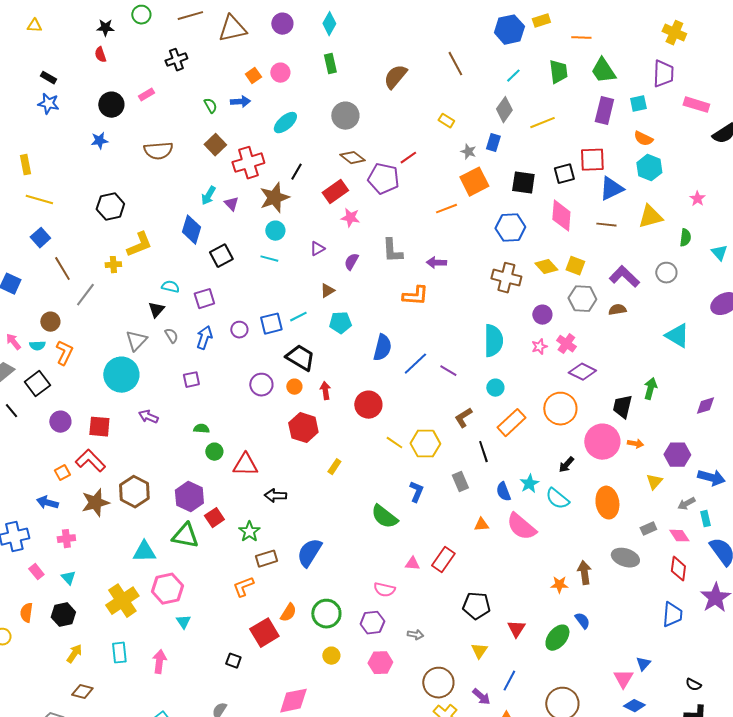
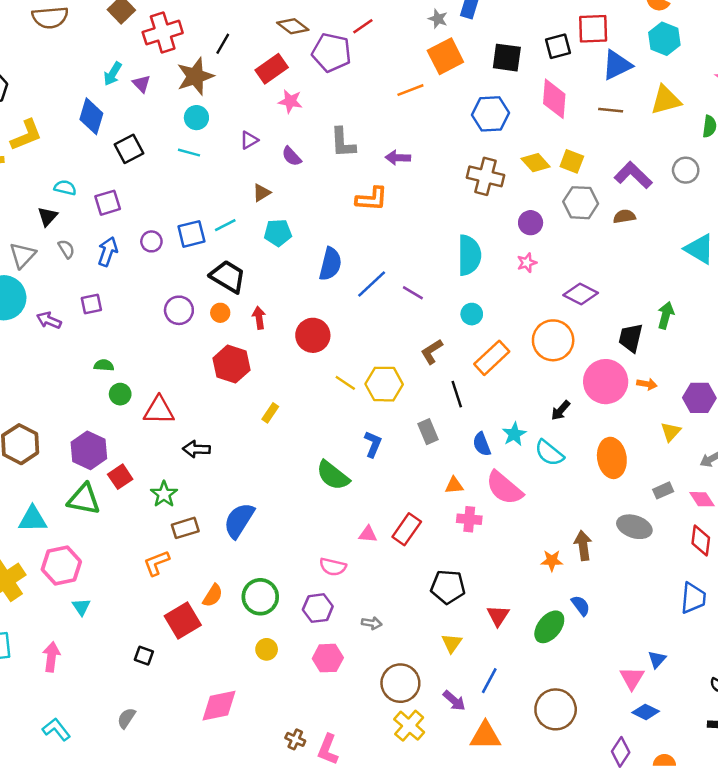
purple semicircle: (351, 262) -> (292, 156), turned -72
pink cross: (566, 344) -> (469, 519), moved, turned -30
purple arrow: (148, 417) -> (49, 320), moved

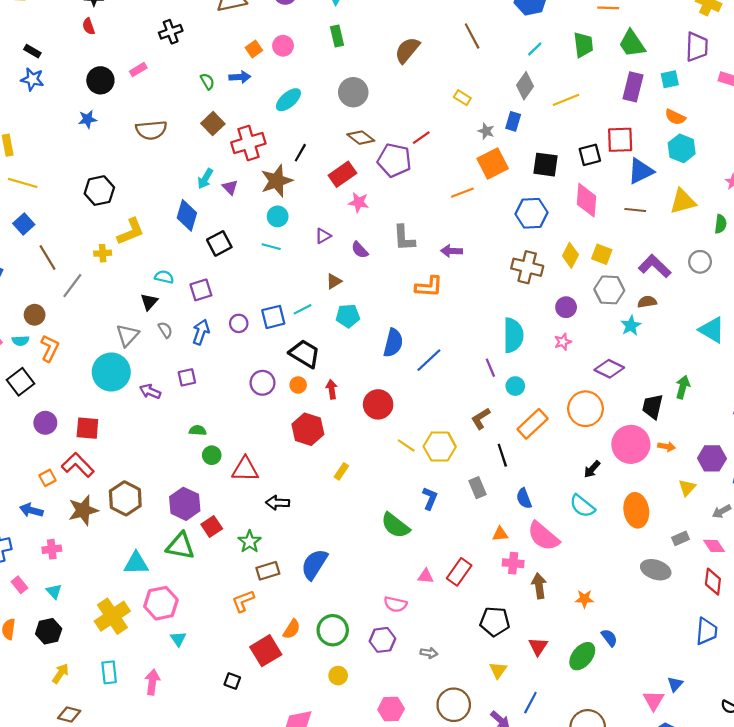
yellow diamond: (536, 163) -> (570, 255), turned 70
purple line: (413, 293) -> (490, 368), moved, turned 36
cyan star: (514, 434) -> (631, 326), moved
brown arrow: (583, 545) -> (539, 586), moved
pink hexagon: (328, 658) -> (391, 709), moved

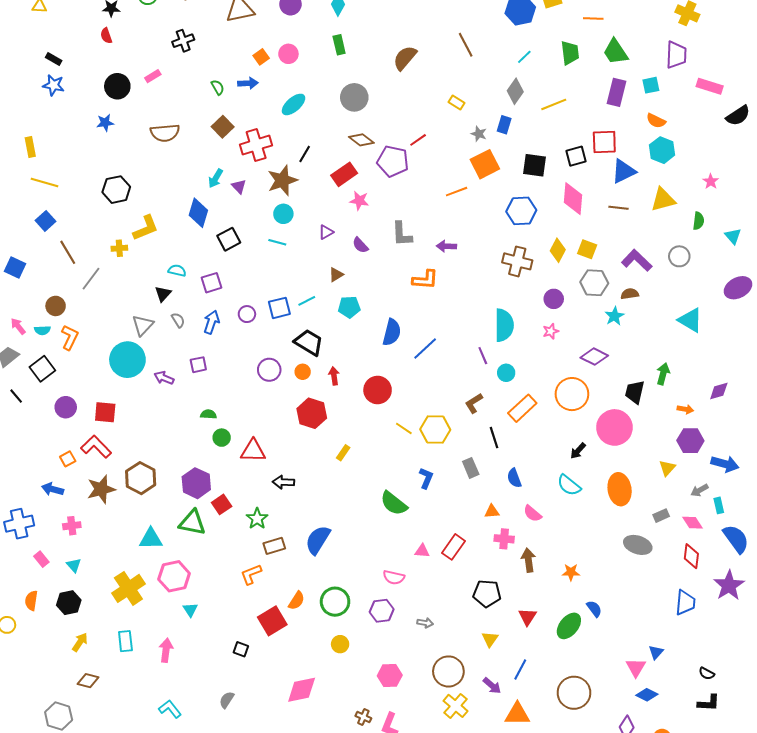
orange arrow: (667, 447) -> (685, 409), moved
pink semicircle: (543, 536) -> (532, 514), size x0.6

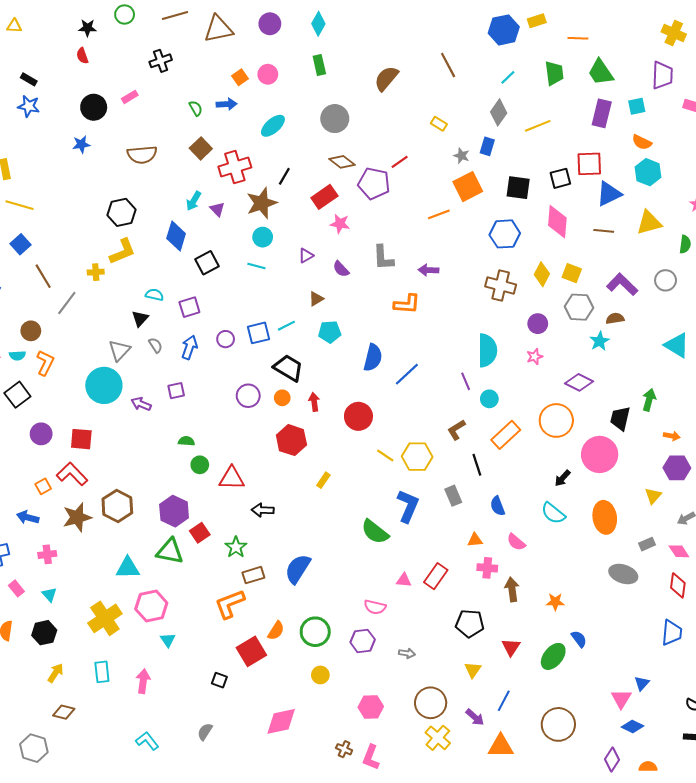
black hexagon: (116, 190) -> (121, 212), moved
blue L-shape: (426, 478) -> (408, 506), size x1.5
orange L-shape: (251, 574) -> (230, 604), size x1.4

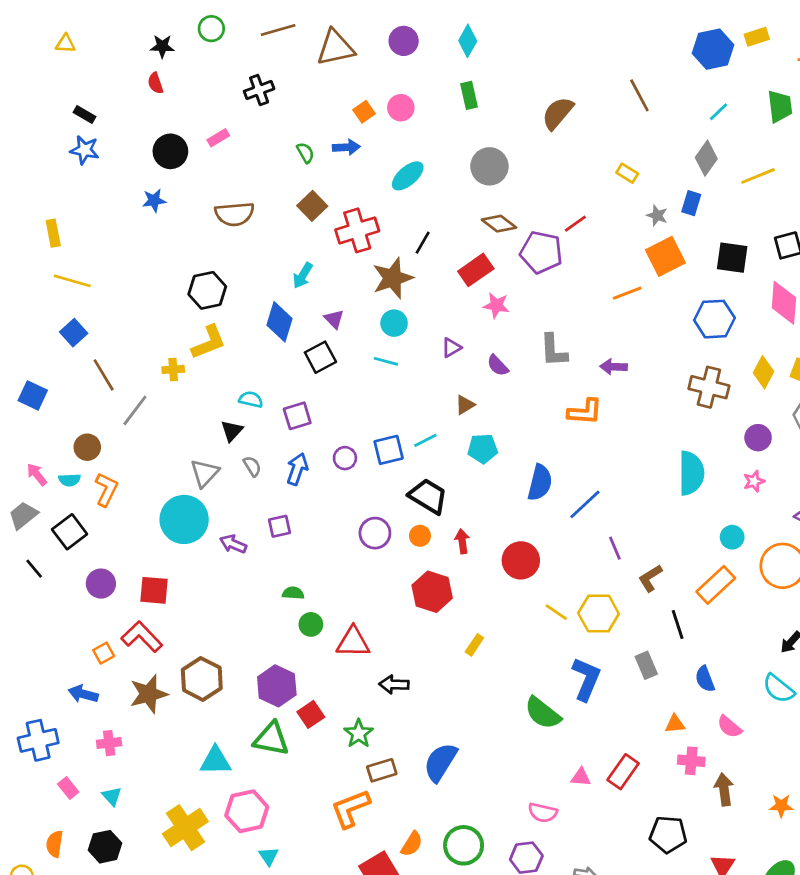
purple triangle: (217, 209) -> (334, 319), moved
purple line: (466, 381) -> (615, 548), moved
cyan circle: (489, 399) -> (732, 537), moved

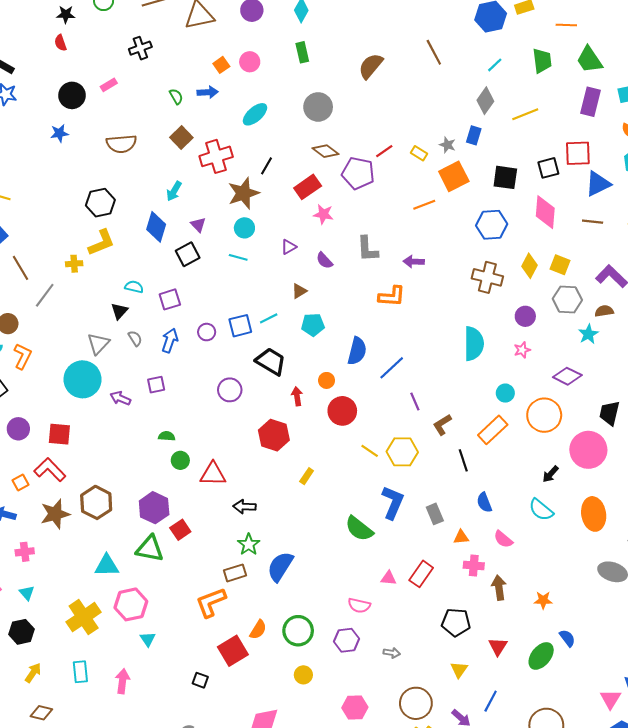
yellow rectangle: (627, 173) -> (419, 153), moved
orange circle: (420, 536) -> (327, 380), moved
gray rectangle: (646, 665) -> (435, 514), moved
green star: (359, 734) -> (249, 544), moved

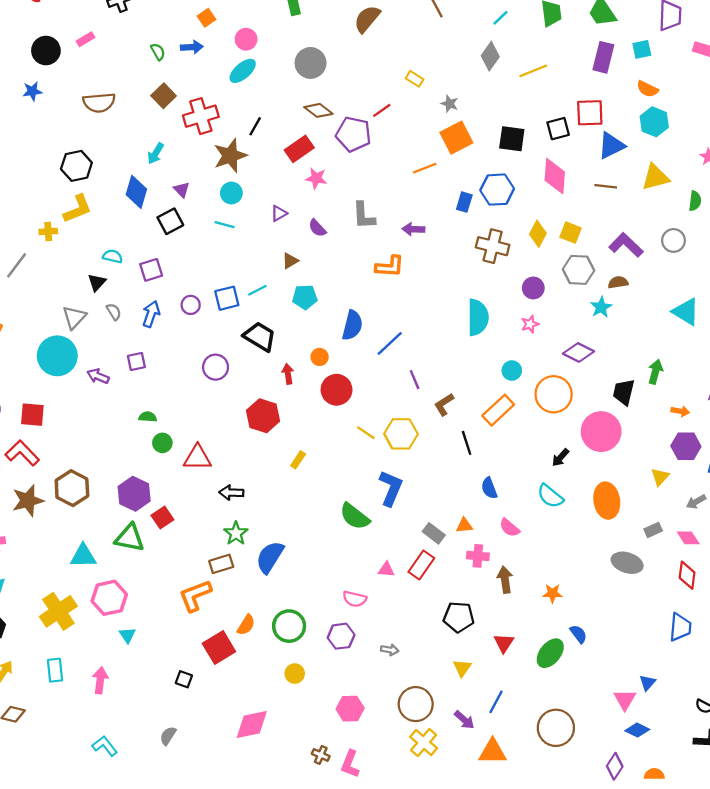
pink circle: (250, 62) -> (246, 39), moved
blue rectangle: (474, 135) -> (464, 202), moved
yellow rectangle: (419, 153) -> (415, 79), moved
gray rectangle: (435, 514) -> (434, 533), moved, turned -30

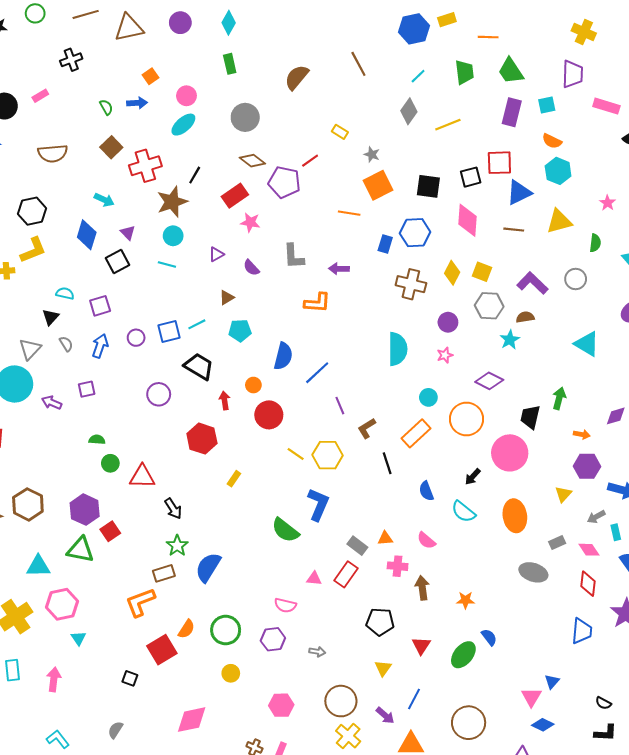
cyan arrow: (156, 153) -> (104, 200), turned -96
orange line: (425, 168) -> (349, 213), turned 30
blue semicircle: (489, 488) -> (426, 491), moved
black arrow: (231, 493) -> (173, 509), turned -125

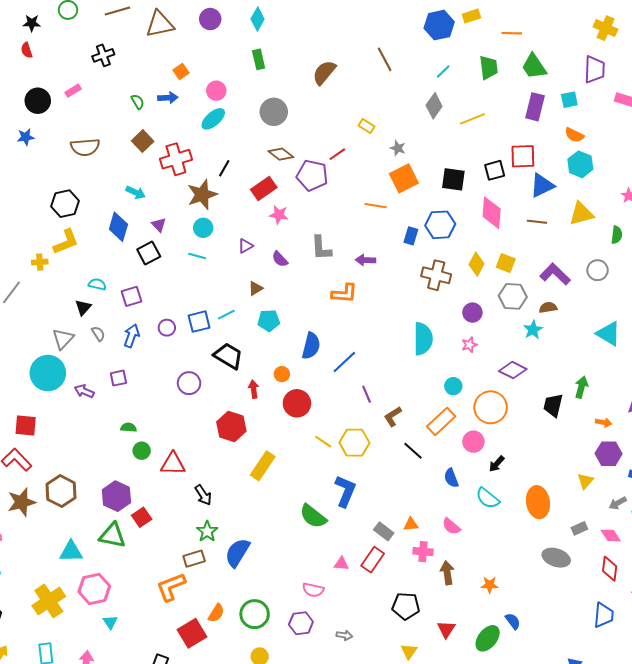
pink circle: (510, 453) -> (473, 442), moved, size x0.6
black line: (387, 463) -> (413, 451), turned -30
yellow rectangle: (234, 479) -> (263, 466), size x1.8

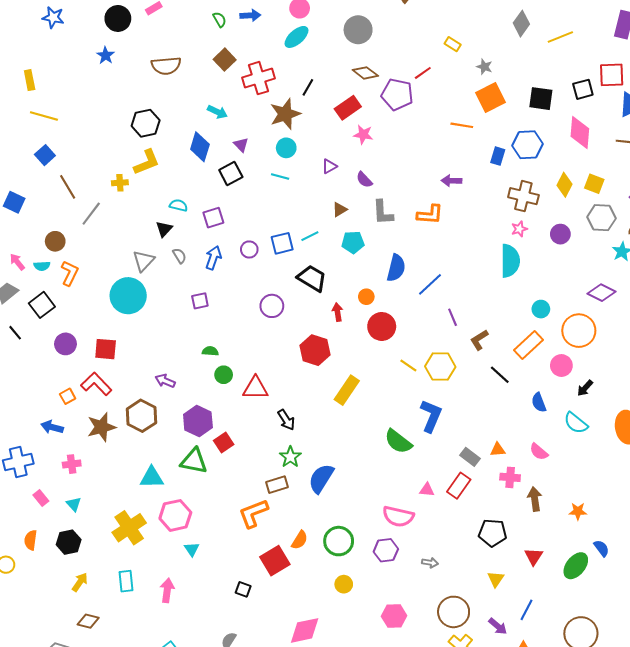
blue star: (26, 137) -> (106, 55), turned -30
gray L-shape: (321, 248) -> (383, 213), moved
pink star: (469, 345) -> (519, 229), moved
purple arrow: (84, 391) -> (165, 381), moved
pink semicircle: (313, 590) -> (398, 516), size x1.4

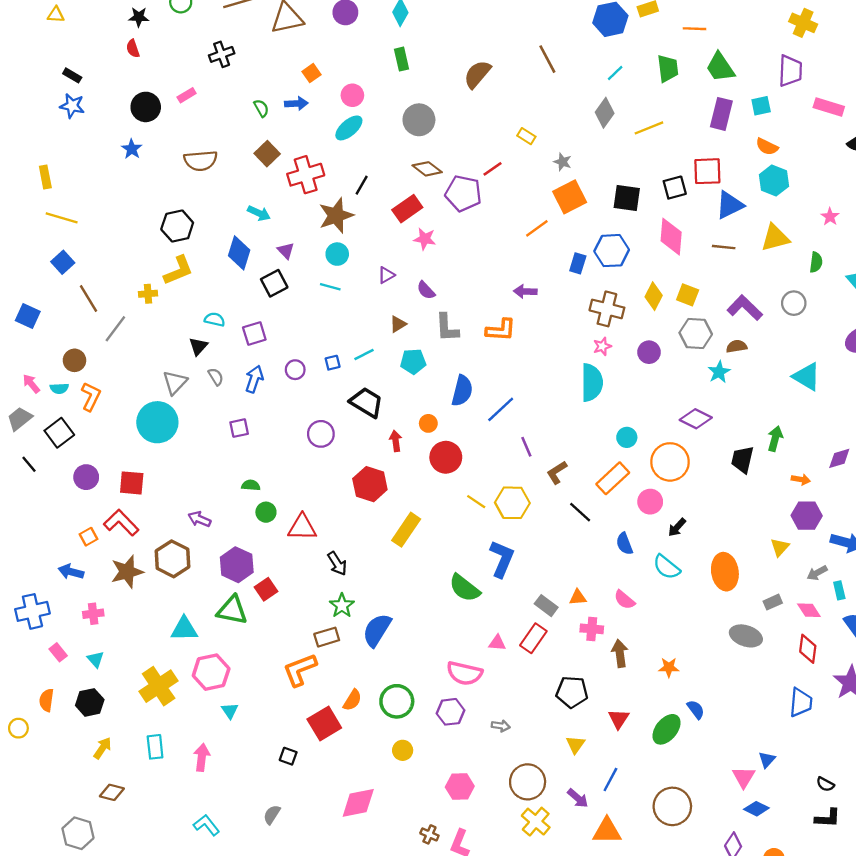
orange line: (462, 125) -> (537, 228), turned -45
blue square: (282, 243) -> (333, 363), size x0.6

